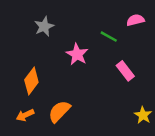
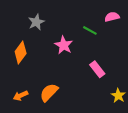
pink rectangle: (125, 71) -> (97, 69), moved
orange diamond: (31, 81) -> (21, 53), moved

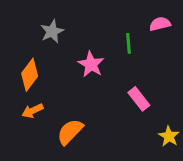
green line: (90, 30) -> (128, 43), turned 56
orange arrow: (21, 96) -> (33, 111), moved

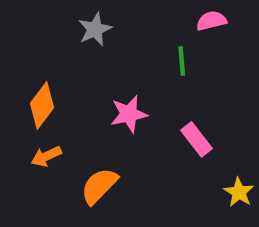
pink semicircle: (160, 24) -> (211, 21), moved
gray star: (52, 31) -> (95, 29), moved
pink star: (91, 64) -> (129, 114), moved, turned 30

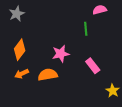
gray star: (95, 29) -> (17, 14), moved
orange semicircle: (99, 186) -> (48, 75), moved, turned 36

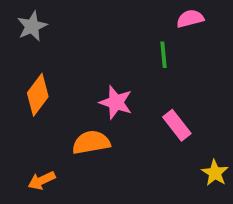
pink star: (61, 54) -> (116, 102), turned 30
orange arrow: (22, 74) -> (42, 181), moved

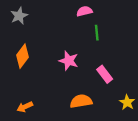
pink semicircle: (190, 19) -> (84, 11), moved
orange semicircle: (91, 142) -> (81, 101), moved

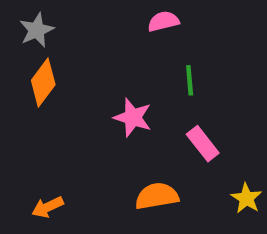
green line: (97, 33) -> (190, 80), moved
orange diamond: (22, 56) -> (43, 83), moved

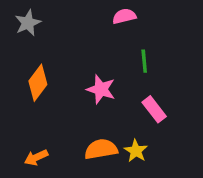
orange diamond: (43, 83) -> (38, 83), moved
orange semicircle: (157, 196) -> (101, 149), moved
yellow star: (246, 198) -> (136, 151), moved

